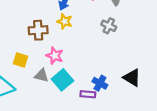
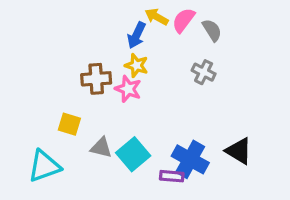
pink star: (55, 56) -> (128, 89), moved
blue cross: (100, 83) -> (190, 159), size x1.5

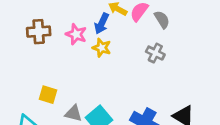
brown cross: (96, 79) -> (39, 32), moved
pink star: (128, 89) -> (76, 34), moved

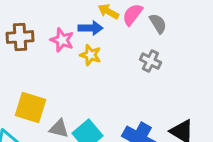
blue arrow: (102, 24) -> (90, 28), turned -115
yellow square: (48, 95) -> (31, 107), size x1.5

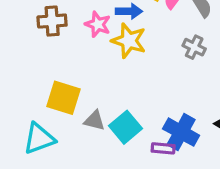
yellow star: (90, 55) -> (129, 41), size x1.5

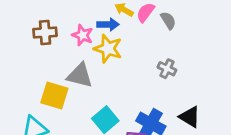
gray cross: (194, 47) -> (167, 69), moved
gray triangle: (95, 121) -> (80, 75), moved, size x1.5

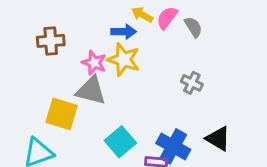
pink star: (83, 35) -> (94, 63), moved

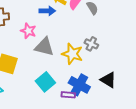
yellow star: (124, 60) -> (72, 54), moved
gray triangle: (91, 91) -> (44, 47), moved

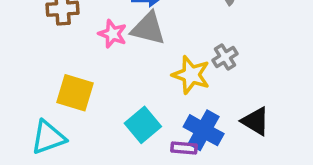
gray cross: (91, 44) -> (225, 57), turned 32
gray triangle: (44, 47) -> (148, 28), moved

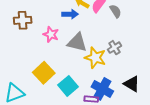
gray triangle: (148, 28) -> (77, 43), moved
yellow square: (75, 93) -> (44, 73), moved, turned 30

